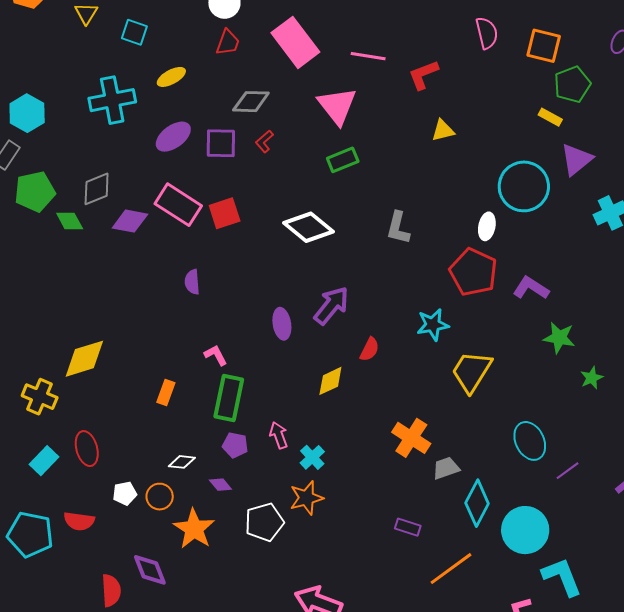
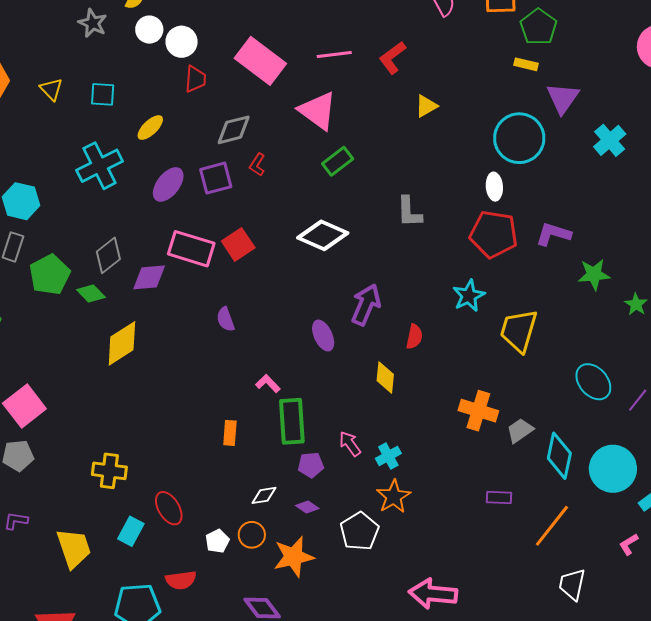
yellow diamond: (84, 359) -> (122, 343), moved
yellow diamond: (330, 381) -> (385, 378), turned -44
cyan cross: (312, 457) -> (388, 456), turned 30
orange star: (194, 529) -> (294, 557), turned -30

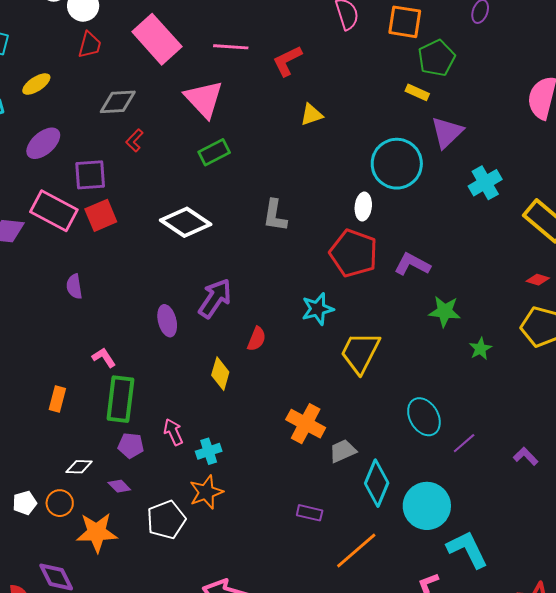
purple square: (216, 178) -> (90, 175), moved

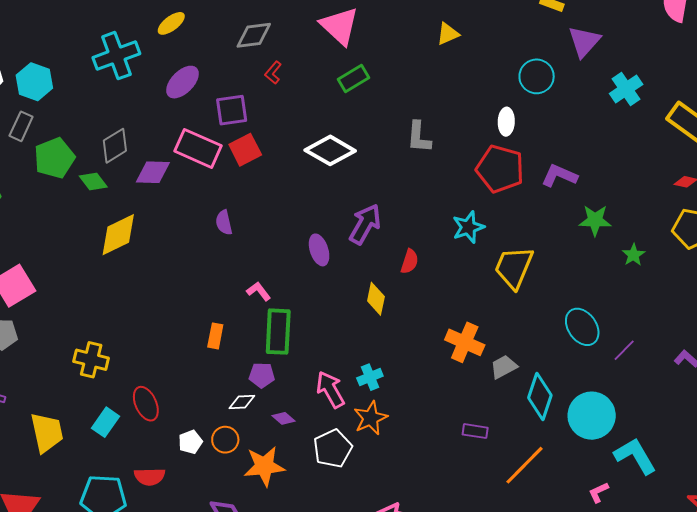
cyan circle: (397, 164) -> (537, 76), size x0.7
pink arrow: (173, 432) -> (330, 390), moved, size x1.4
purple pentagon: (131, 446) -> (262, 375), moved

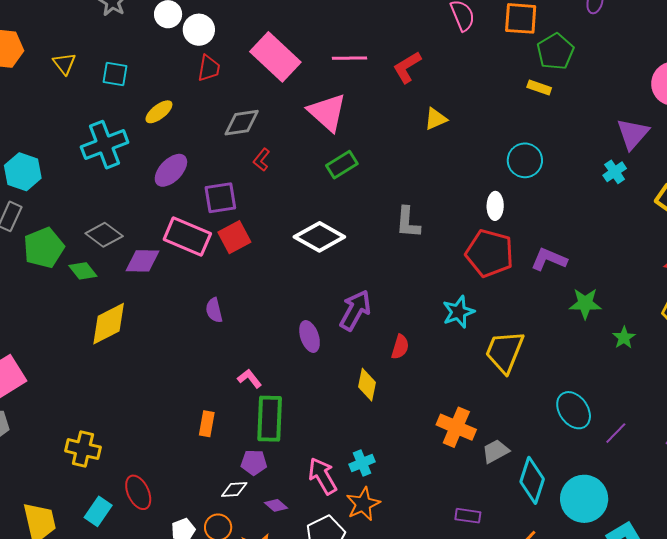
purple triangle: (584, 42) -> (633, 134), moved
cyan cross: (626, 89) -> (615, 172), size x0.7
gray diamond: (115, 146) -> (104, 235), turned 69

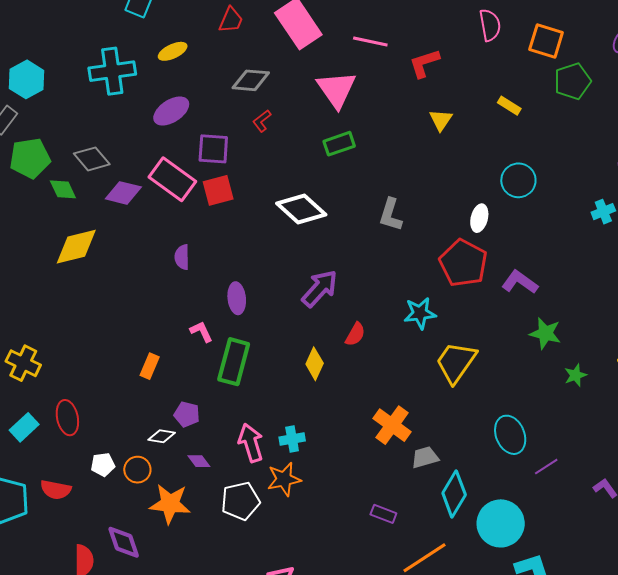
yellow rectangle: (539, 88) -> (509, 106), moved
yellow triangle: (436, 119) -> (441, 120), turned -45
purple ellipse: (310, 336) -> (237, 298), moved
green rectangle: (270, 419) -> (234, 362), moved

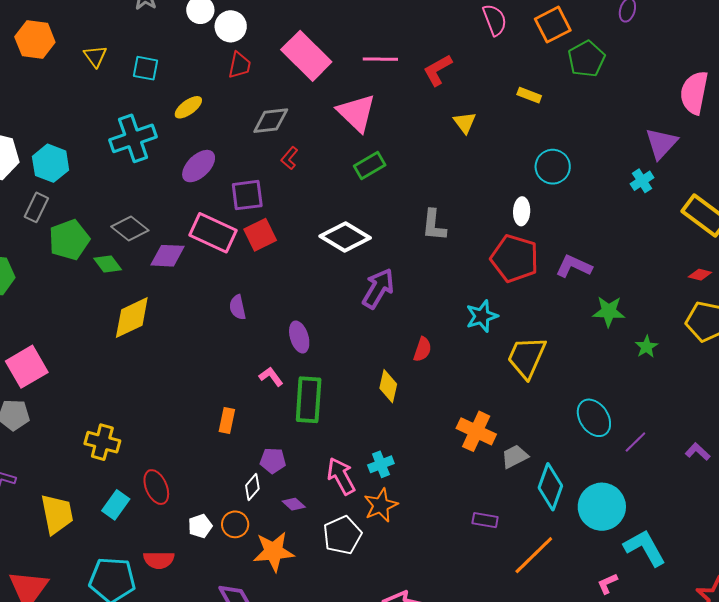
orange square: (546, 41) -> (553, 25), turned -33
purple arrow: (320, 288) -> (378, 288), moved
white diamond: (162, 436) -> (252, 487), turned -48

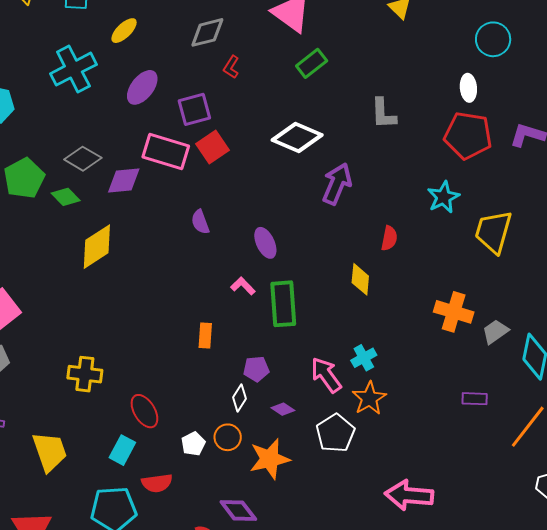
cyan rectangle: (116, 505) -> (122, 450), moved

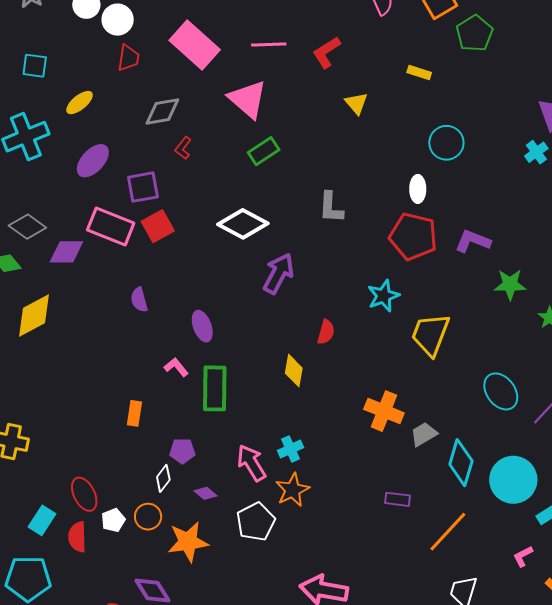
red ellipse: (144, 411) -> (84, 494), moved
red semicircle: (157, 483) -> (77, 537), moved, turned 92

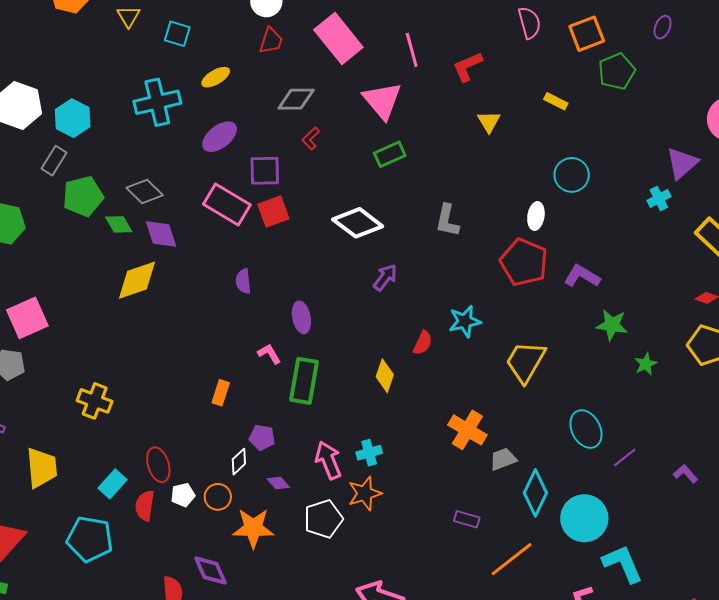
pink line: (269, 45) -> (412, 50), turned 68
purple diamond: (66, 252) -> (161, 234), moved, turned 63
purple arrow: (279, 273) -> (385, 277), size x0.7
cyan star: (383, 296) -> (465, 321), moved

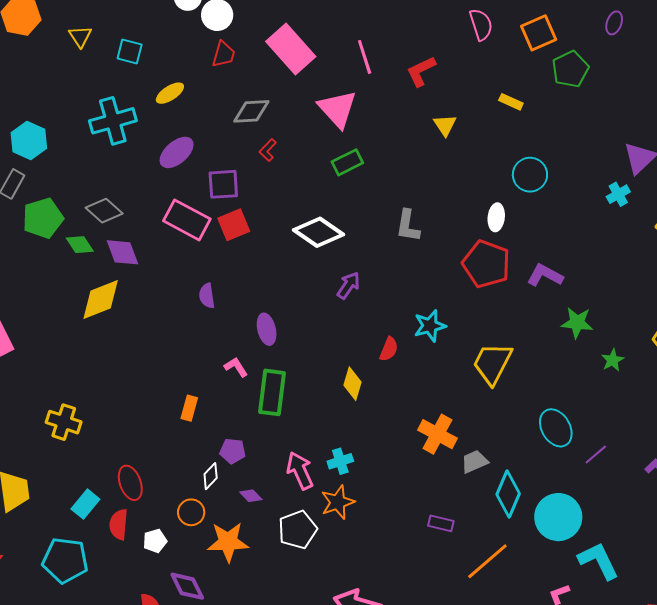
white pentagon: (183, 495) -> (155, 541), moved

